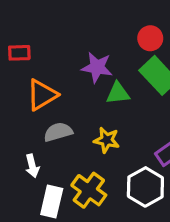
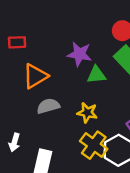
white arrow: (32, 166) -> (14, 142), moved, turned 30
yellow cross: (89, 190) -> (94, 145), moved

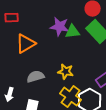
green triangle: (96, 75) -> (73, 32), moved
gray semicircle: (48, 106) -> (36, 77), moved

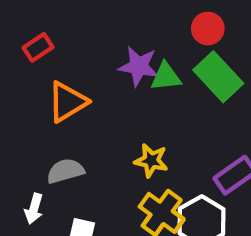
red rectangle: (12, 18) -> (38, 47), turned -32
gray semicircle: (36, 77) -> (65, 171), moved

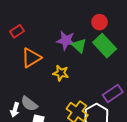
green triangle: (166, 77) -> (79, 46), turned 49
yellow star: (151, 161) -> (61, 73), moved
gray semicircle: (65, 171) -> (29, 104), moved, turned -126

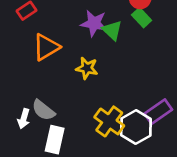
green rectangle: (105, 46) -> (142, 18), moved, size x0.6
purple rectangle: (113, 93) -> (158, 112), moved

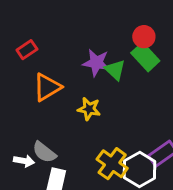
green rectangle: (142, 18) -> (145, 57), size x1.4
white arrow: (24, 119) -> (24, 161), turned -96

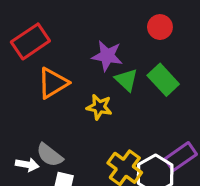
red rectangle: (27, 50) -> (30, 41), size x1.6
green rectangle: (145, 57) -> (163, 80), moved
green triangle: (115, 70) -> (126, 80), moved

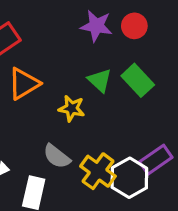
purple star: (107, 56) -> (96, 26), moved
gray semicircle: (50, 155) -> (57, 156), moved

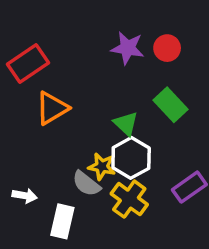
green triangle: (100, 80) -> (126, 124), moved
yellow star: (72, 108) -> (102, 166), moved
white hexagon: (129, 178) -> (131, 158), moved

